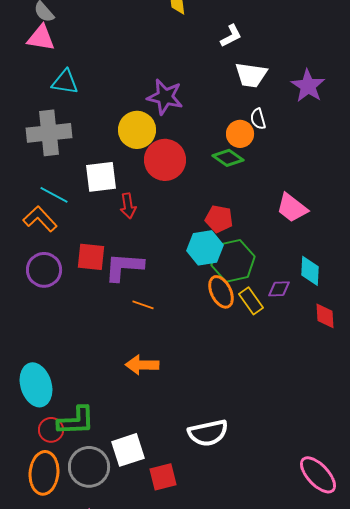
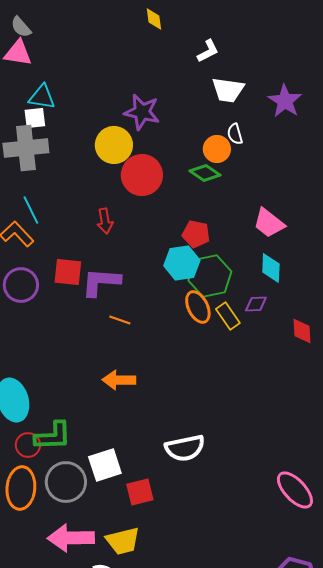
white square: (101, 177) -> (35, 118), moved, size x0.7
cyan line: (54, 195) -> (31, 210), turned 36
cyan diamond: (310, 271) -> (271, 268), moved

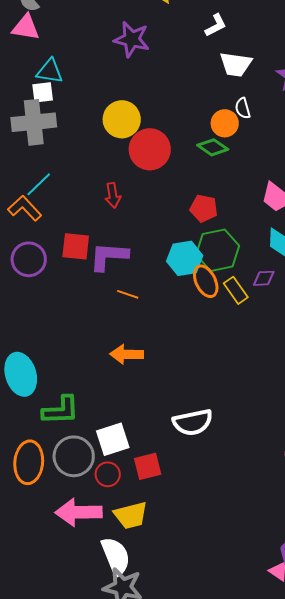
purple star: (142, 112) -> (132, 39), moved
cyan line: (31, 210) -> (39, 184), turned 72
cyan hexagon: (182, 263) -> (185, 258), moved
red circle: (28, 445) -> (108, 474), moved

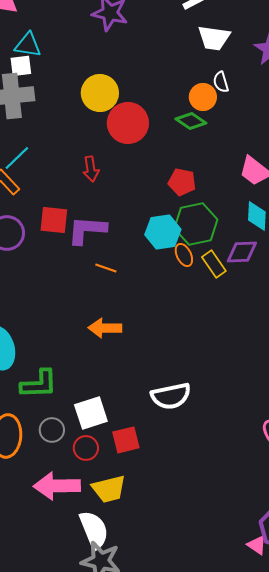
purple diamond: (264, 278) -> (242, 252), size x1.4
orange ellipse: (206, 281) -> (184, 255), size x0.7
gray circle: (74, 456) -> (52, 430), size x0.6

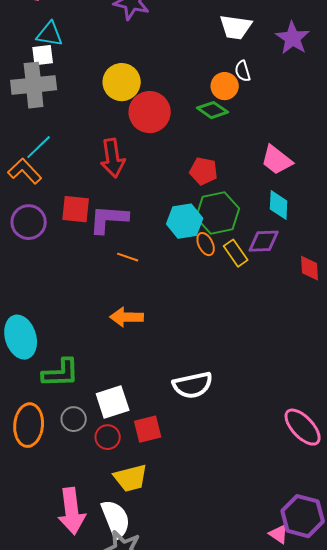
red arrow: (91, 169) -> (113, 158), size x1.5
pink arrow: (57, 486) -> (72, 511), moved, turned -96

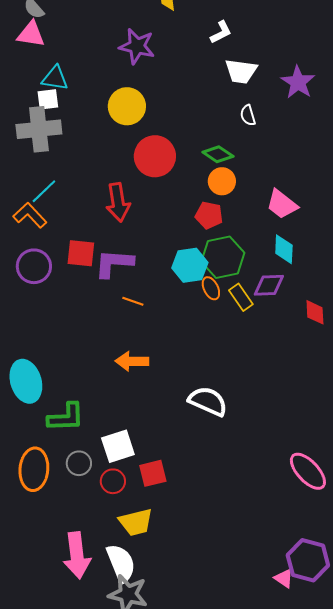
yellow circle: (122, 82) -> (127, 106), moved
orange circle: (225, 86) -> (222, 181), moved
white semicircle: (193, 385) -> (208, 401), moved, turned -144

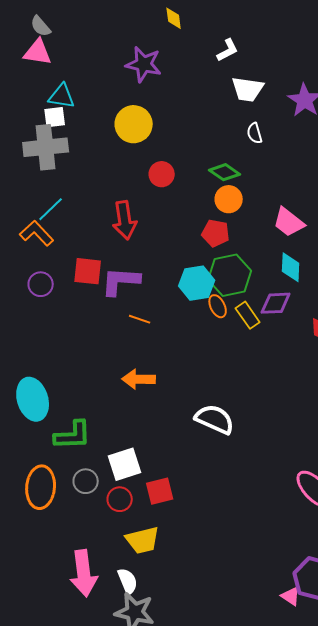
red circle: (155, 156) -> (162, 174), size x0.6
purple circle: (34, 266) -> (41, 284), size x0.7
white semicircle: (121, 563) -> (128, 581), size x0.7

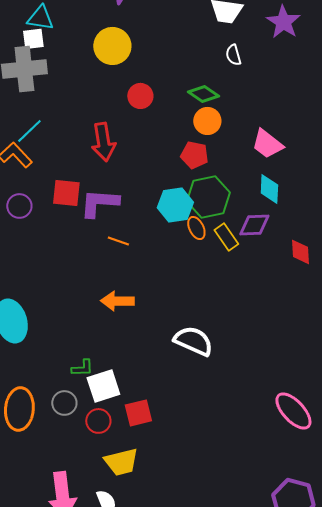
green L-shape: (73, 435) -> (82, 368), moved, size x0.6

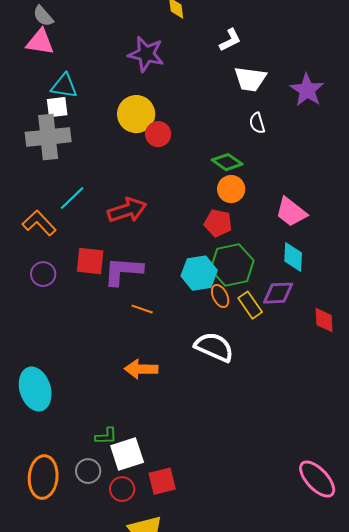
red circle: (140, 96) -> (158, 134), moved
cyan line: (29, 131) -> (72, 198), moved
red arrow: (103, 142) -> (127, 210), turned -99
white semicircle: (193, 341) -> (214, 347), moved

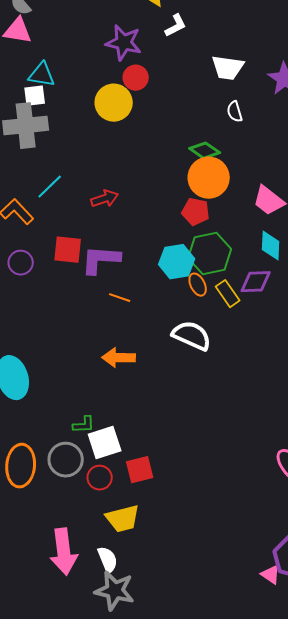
white L-shape: (230, 40) -> (176, 26), moved
red circle: (158, 134) -> (136, 78), moved
orange circle: (231, 189) -> (209, 178), size x1.5
red arrow: (127, 210) -> (105, 199), size x0.7
gray circle: (88, 471) -> (66, 460), size x1.4

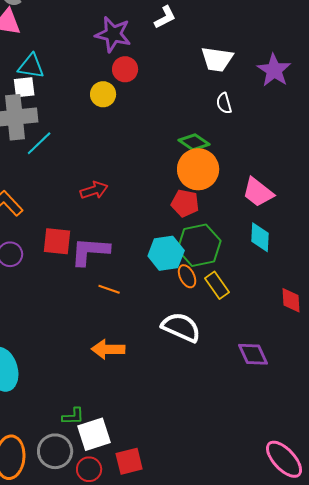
yellow circle: (114, 103) -> (103, 94), size x0.7
cyan line: (50, 187) -> (39, 143), moved
purple diamond: (256, 282) -> (253, 354), moved, turned 68

